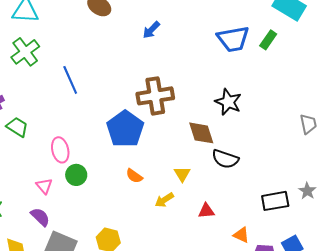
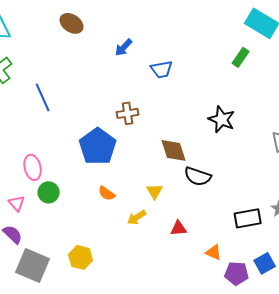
blue trapezoid: (233, 39) -> (162, 69), moved, size x0.7
brown cross: (155, 96) -> (128, 113), size x0.6
black star: (228, 102) -> (222, 119), moved

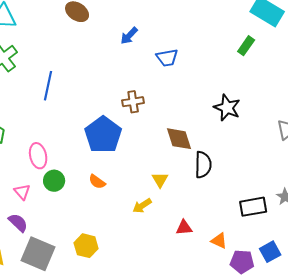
blue line: (43, 97) -> (48, 86), turned 36
black semicircle: (198, 176) -> (203, 165), turned -108
orange semicircle: (107, 193) -> (97, 182), moved
red triangle: (179, 228) -> (184, 228), moved

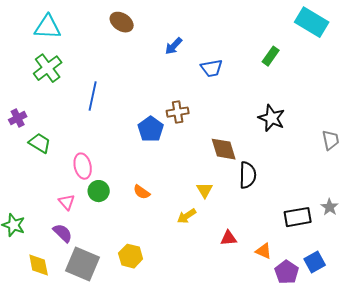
green rectangle: (246, 46) -> (271, 56), moved
blue pentagon: (103, 135) -> (151, 129), moved, size x0.7
purple pentagon: (242, 262) -> (287, 272), turned 30

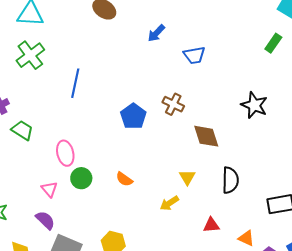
green rectangle: (271, 56) -> (273, 43), moved
brown cross: (178, 112) -> (173, 104), moved, turned 35
black semicircle: (248, 175) -> (230, 180), moved

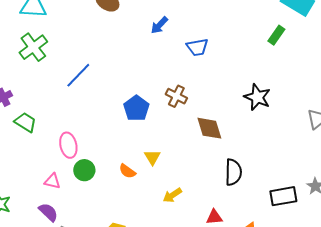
blue line: (75, 83) -> (78, 75), turned 32
yellow triangle: (187, 177) -> (152, 157), moved
pink triangle: (49, 189) -> (52, 181), turned -36

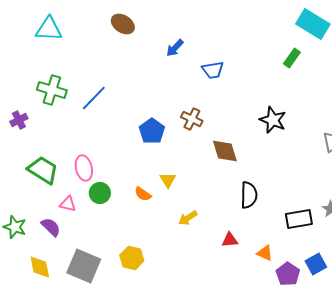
green cross: (33, 47) -> (52, 90), moved, turned -36
green trapezoid: (25, 122) -> (43, 170), moved, size x1.4
purple semicircle: (48, 212) -> (51, 227), moved

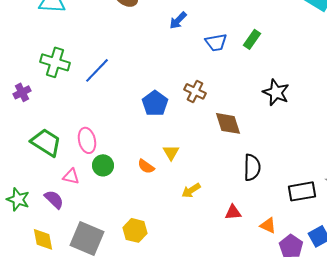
green rectangle: (292, 58) -> (252, 39), moved

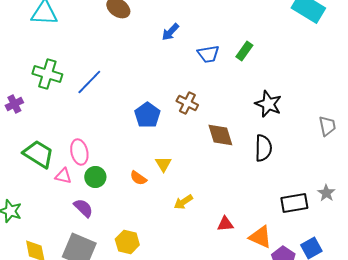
black semicircle: (252, 167) -> (263, 148), moved
pink triangle: (71, 176) -> (63, 176), moved
purple semicircle: (54, 199) -> (83, 208), moved
orange triangle: (268, 225) -> (260, 237), size x1.4

